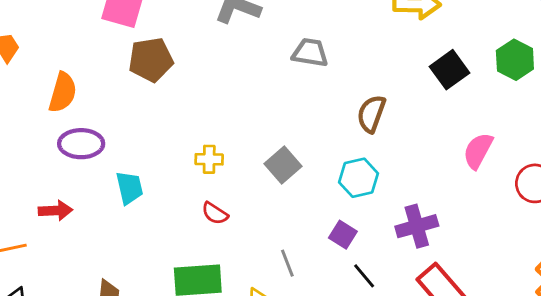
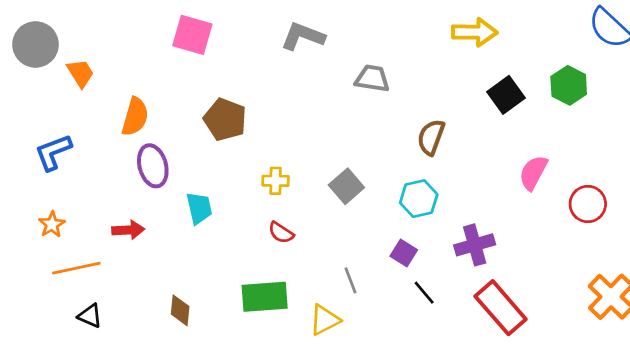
brown pentagon: (151, 60) -> (225, 119), moved, turned 30
purple ellipse: (81, 144) -> (153, 166), turned 75

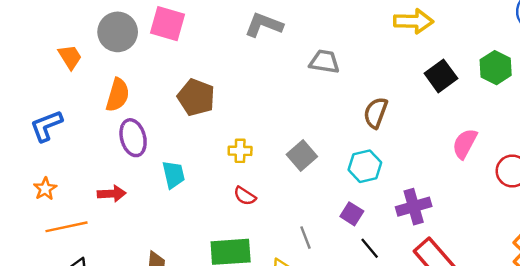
gray circle: (36, 44) -> (118, 32), moved

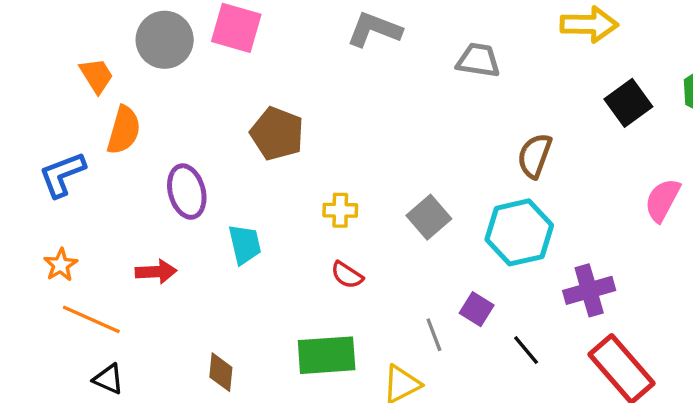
gray trapezoid: (324, 62) -> (478, 60), moved
orange semicircle: (118, 95) -> (124, 130), moved
cyan hexagon: (365, 166) -> (519, 232), size x1.4
purple square: (352, 214) -> (477, 309), moved
orange line: (67, 227) -> (91, 319), turned 36

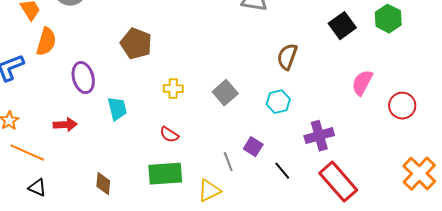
cyan hexagon: (519, 232) -> (278, 102), size x0.6
red semicircle: (347, 275) -> (169, 135), moved

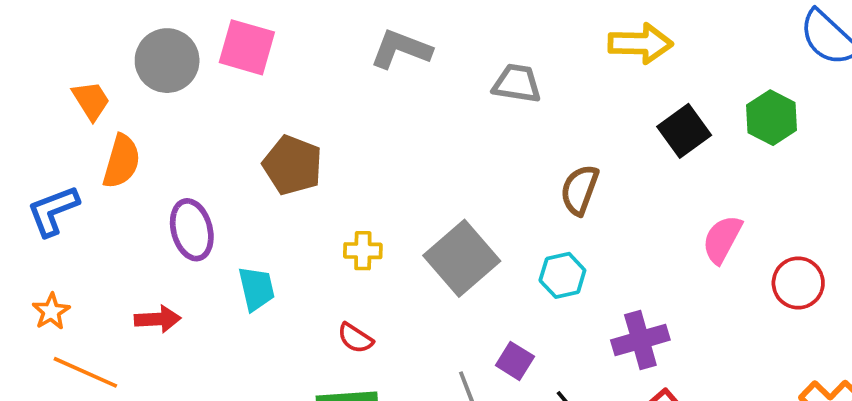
gray square: (225, 93) -> (462, 258), size x1.5

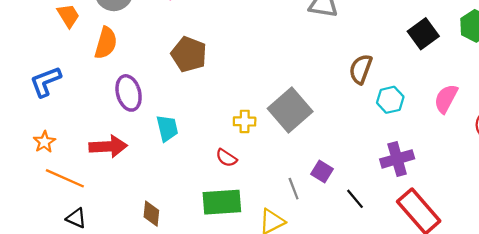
orange semicircle: (121, 161) -> (106, 43), moved
yellow cross: (363, 251) -> (245, 121), moved
cyan hexagon: (562, 275) -> (390, 100), moved
red arrow: (158, 319) -> (108, 146), size x1.4

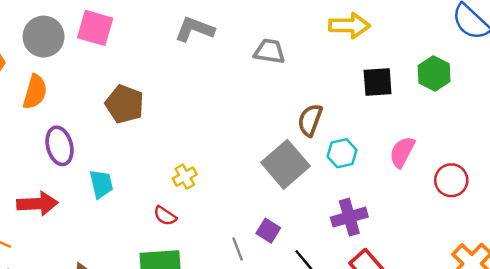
black square: (423, 34) -> (378, 82), turned 32
gray square: (290, 110) -> (285, 164), moved
yellow cross: (245, 121) -> (185, 177), turned -30

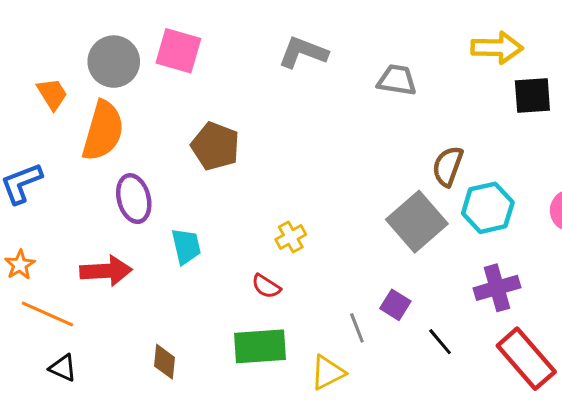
black square: (378, 82) -> (532, 95), moved
orange semicircle: (35, 92) -> (103, 131), size x1.4
cyan hexagon: (342, 153) -> (488, 208), size x1.4

